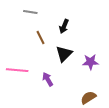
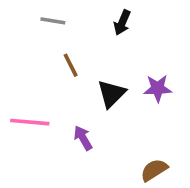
black arrow: (64, 26) -> (122, 23), moved
purple star: (90, 62) -> (158, 88), moved

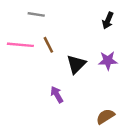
black arrow: (122, 23) -> (108, 21), moved
pink line: (30, 122) -> (20, 45), moved

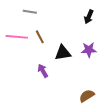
black triangle: (76, 64) -> (63, 53), turned 36
purple arrow: (57, 95) -> (43, 71), moved

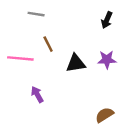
pink line: (17, 37) -> (20, 58), moved
purple arrow: (43, 71) -> (37, 94), moved

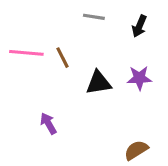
gray line: (36, 14) -> (94, 17), moved
pink line: (20, 58) -> (26, 53), moved

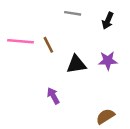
purple arrow: (48, 123) -> (53, 96), moved

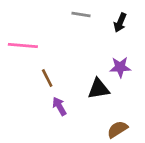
brown line: (48, 45) -> (47, 78), moved
black triangle: (76, 64) -> (99, 89), moved

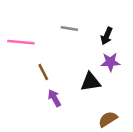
gray line: (81, 14) -> (69, 28), moved
black arrow: (120, 23) -> (107, 36), moved

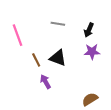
pink line: (21, 42) -> (18, 35), turned 65
black triangle: (90, 82) -> (58, 58), moved, turned 30

